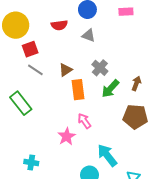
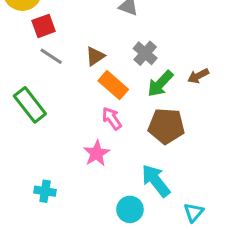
brown arrow: (136, 83) -> (198, 76), turned -136
orange rectangle: (78, 90) -> (113, 85), turned -42
brown pentagon: (135, 117) -> (166, 126), moved
pink arrow: (84, 121) -> (112, 118), moved

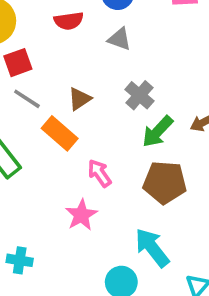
orange rectangle: (113, 85) -> (60, 133), moved

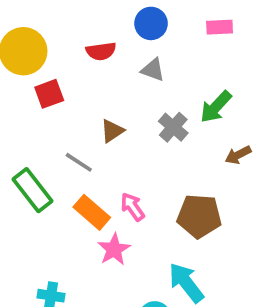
gray line: (27, 99) -> (79, 162), moved
green arrow: (158, 132) -> (216, 107), moved
orange rectangle: (60, 133) -> (92, 212), moved

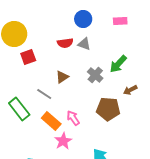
red semicircle: (101, 51) -> (65, 43), moved
brown pentagon: (199, 216) -> (108, 109), moved

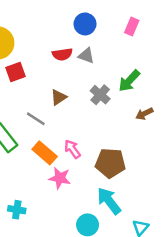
pink rectangle: (120, 21) -> (132, 26), turned -64
brown pentagon: (108, 109) -> (110, 163), moved
pink star: (63, 141) -> (60, 178), turned -30

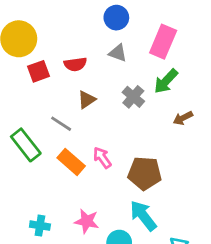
pink rectangle: (132, 26) -> (163, 42), moved, size x1.6
red semicircle: (62, 54) -> (75, 64), moved
pink star: (60, 178) -> (87, 221), moved

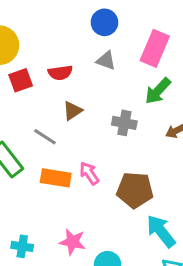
gray cross: (133, 97) -> (124, 123), moved, turned -30
orange rectangle: (71, 162) -> (56, 178), turned -32
cyan arrow: (143, 216) -> (161, 231), moved

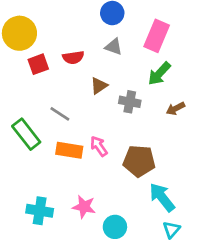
brown triangle: (72, 111) -> (99, 86), moved
cyan cross: (22, 246) -> (40, 211), size x1.4

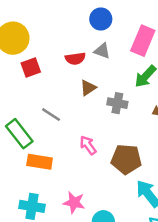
red semicircle: (73, 57) -> (75, 59), moved
orange rectangle: (69, 150) -> (40, 162), moved

